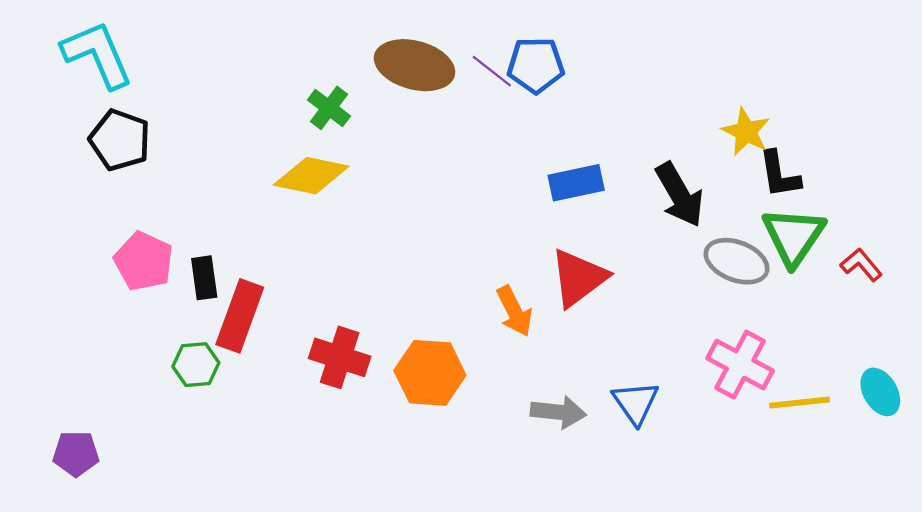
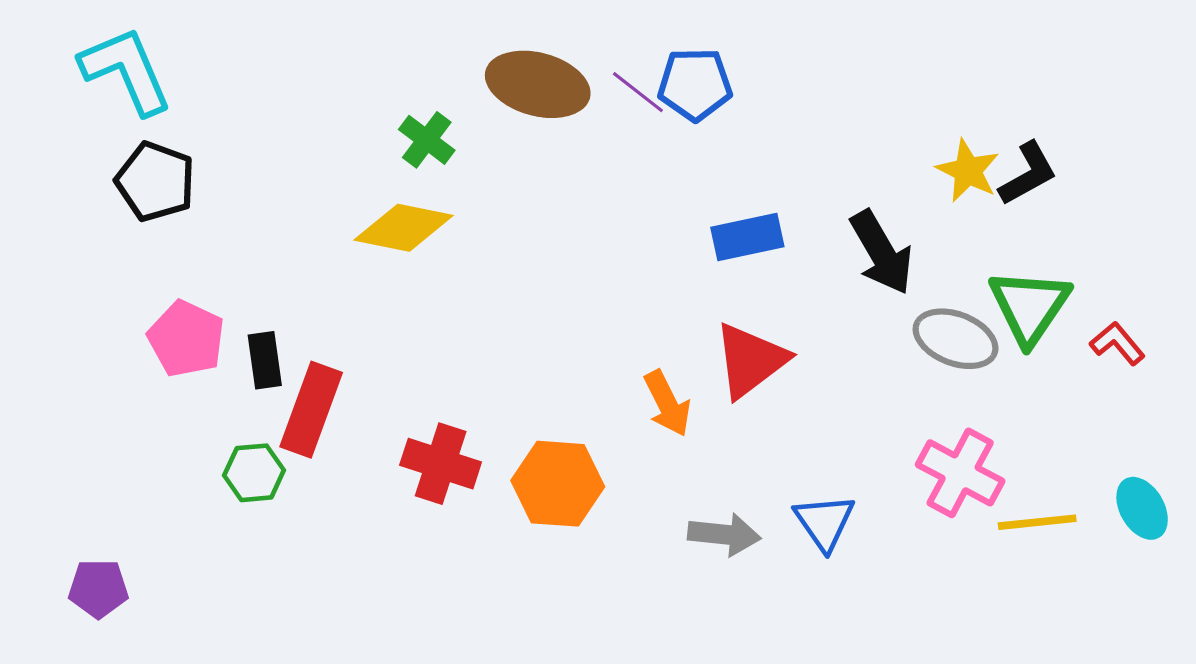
black L-shape: (779, 174) -> (1028, 174), moved, turned -110

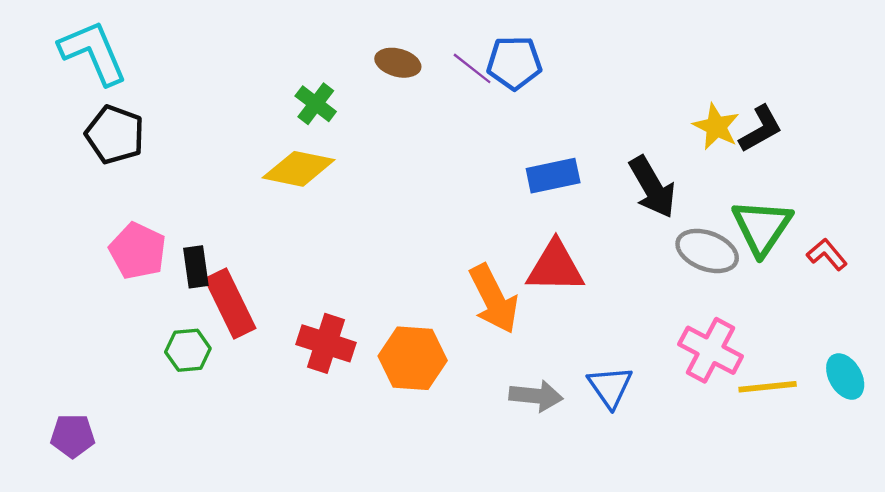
brown ellipse: (538, 84) -> (398, 63), size x0.6
red triangle: (750, 360) -> (555, 267), turned 38
orange arrow: (667, 403) -> (494, 299), size x1.4
red rectangle: (311, 410) -> (230, 303), turned -46

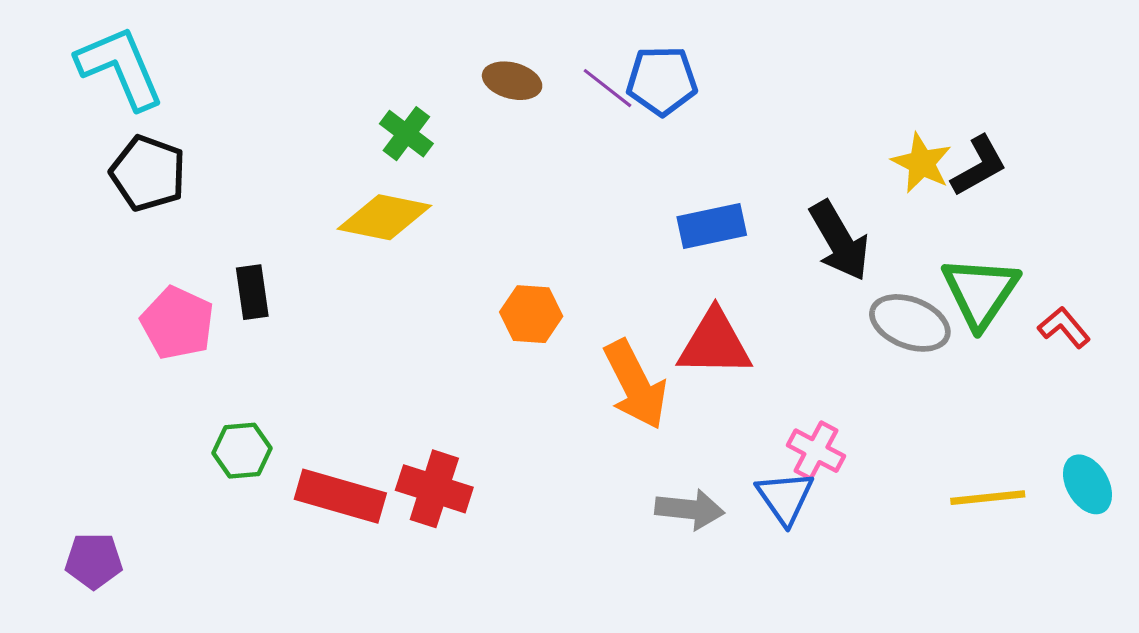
black rectangle: (196, 267) -> (252, 292), moved
red rectangle: (230, 303) -> (340, 496), moved, turned -48
red cross: (326, 343) -> (434, 489), moved
pink cross: (711, 350) -> (816, 451), moved, size x0.7
orange hexagon: (413, 358) -> (531, 314), moved, size x0.7

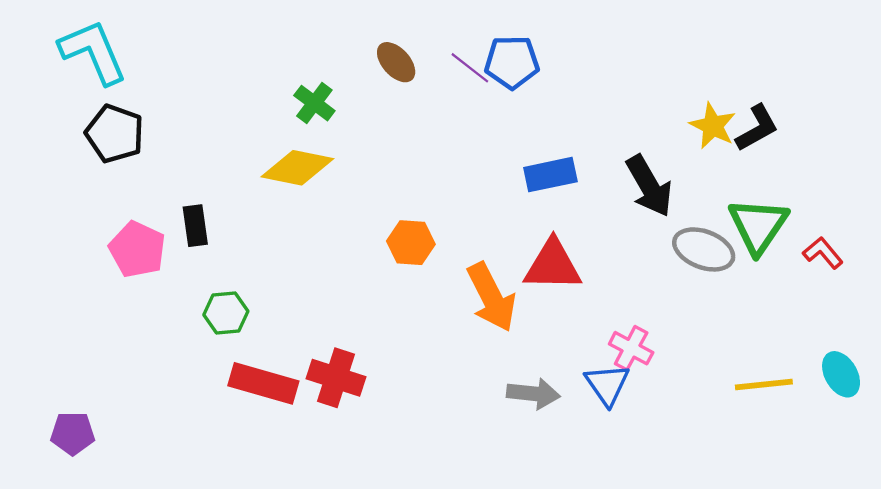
brown ellipse: (512, 81) -> (396, 62), turned 33
green hexagon: (242, 451) -> (226, 313), moved

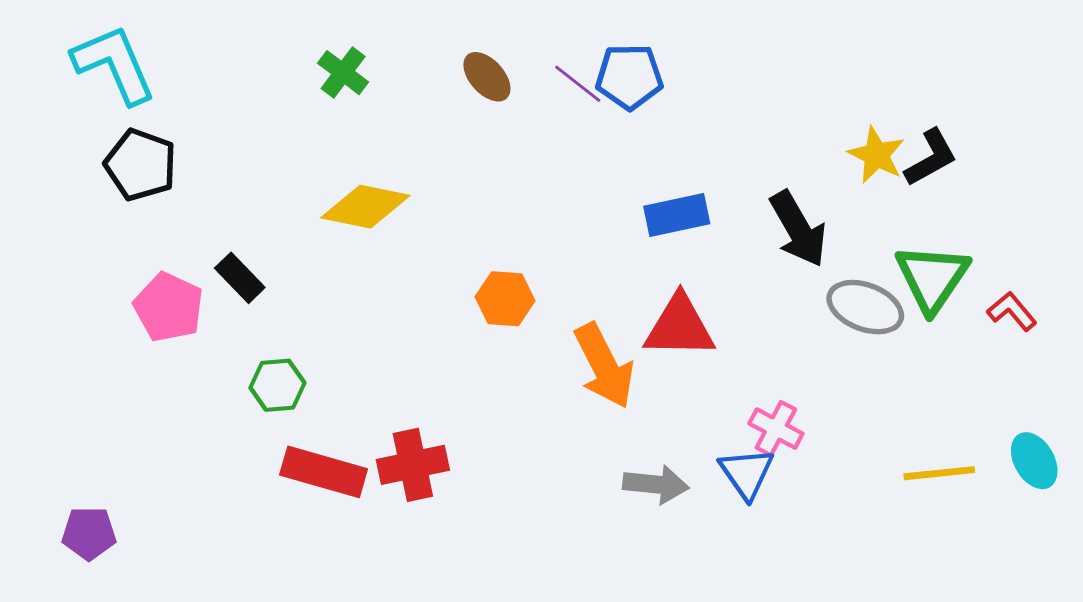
green cross: (314, 103) -> (343, 73), moved
black rectangle: (195, 226) -> (240, 278), turned -36
red cross: (336, 378) -> (413, 465), turned -30

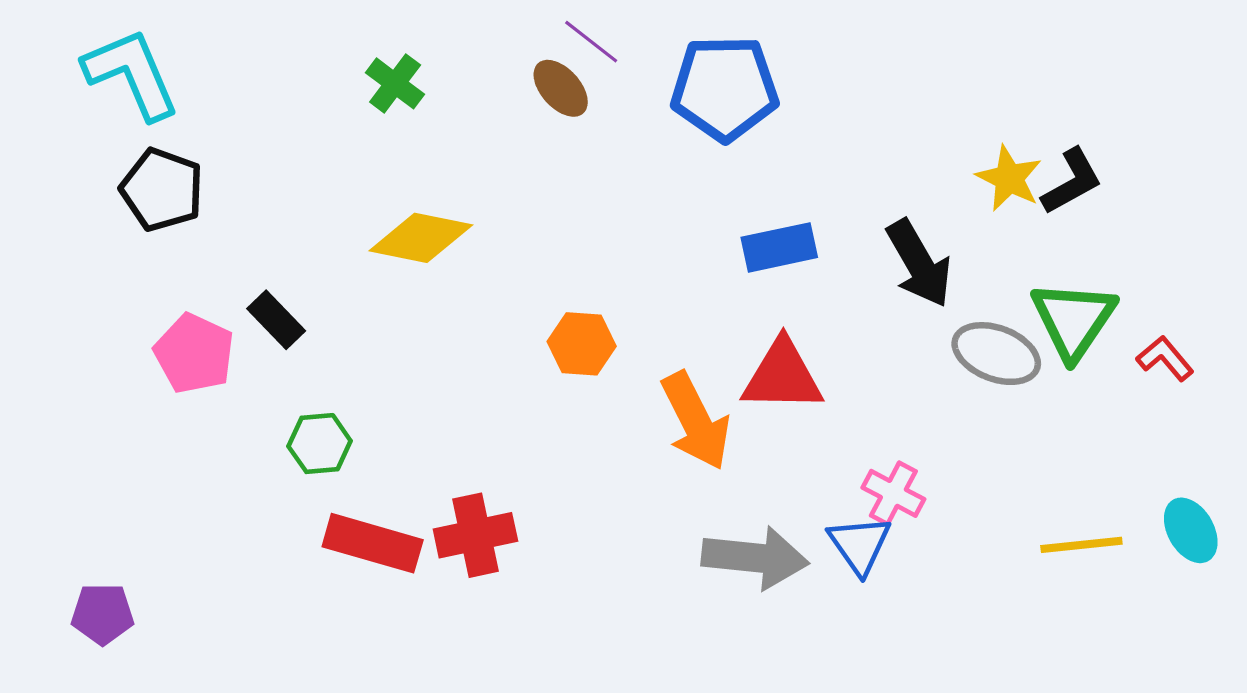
blue pentagon: (629, 77) -> (725, 88), size x1.4
purple line: (578, 84) -> (591, 42), moved
gray arrow: (656, 484) -> (755, 558), size x1.4

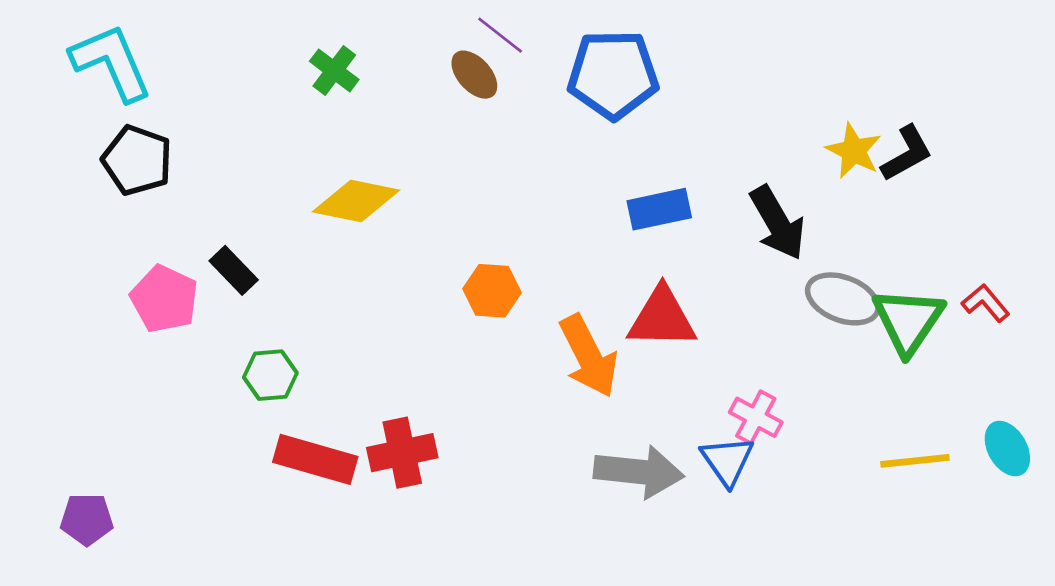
green triangle: (1073, 320) -> (908, 321), moved

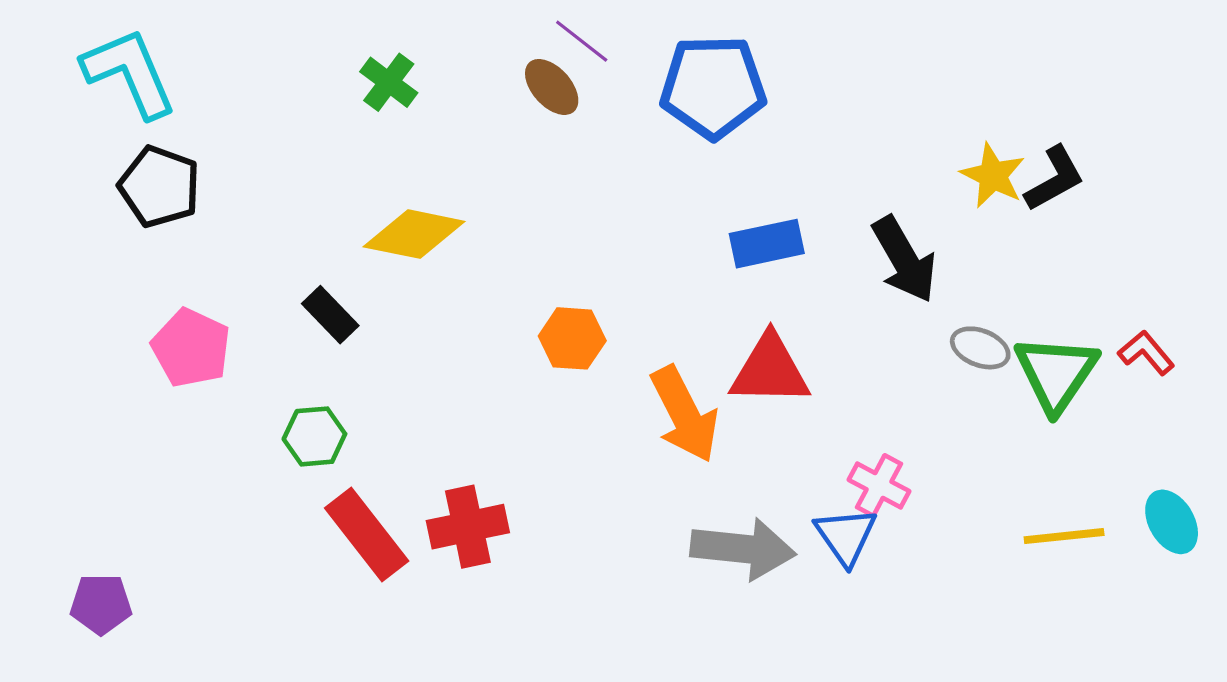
black rectangle: (234, 270) -> (330, 315), moved
gray ellipse: (843, 299) -> (980, 348), size x0.7
red rectangle: (315, 459) -> (367, 535), turned 36

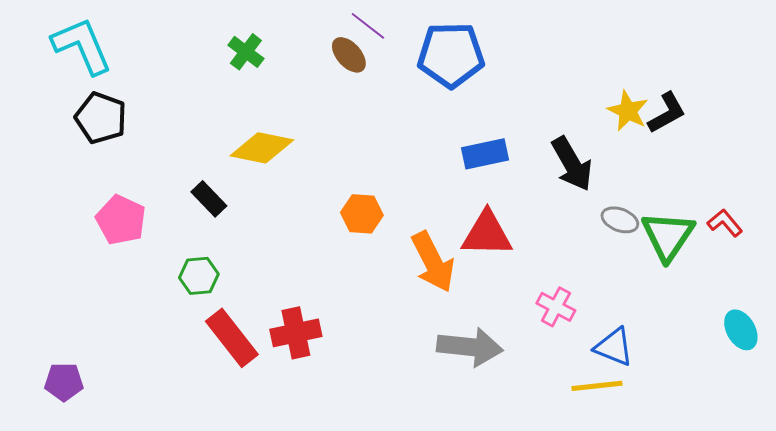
blue triangle: (846, 536) -> (614, 347), moved, turned -33
yellow line: (1064, 536) -> (597, 386), moved

